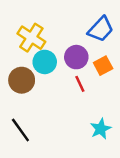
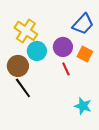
orange square: (103, 66) -> (85, 54), turned -35
cyan star: (101, 129) -> (83, 106), turned -30
black line: (20, 130) -> (23, 88), moved

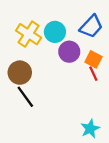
cyan circle: (37, 51) -> (55, 32), moved
red line: (66, 69) -> (93, 74), moved
cyan star: (83, 106) -> (90, 129), moved, turned 30

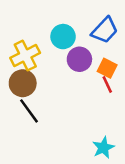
yellow cross: (29, 34) -> (25, 55), moved, turned 30

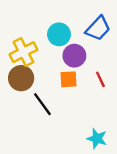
orange square: (107, 68) -> (68, 79), moved, turned -30
black line: (29, 111) -> (42, 104), moved
cyan star: (103, 148) -> (97, 139), turned -30

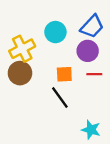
purple circle: (74, 56) -> (88, 51), moved
red line: (100, 79) -> (94, 74), turned -64
black line: (42, 104) -> (60, 97), moved

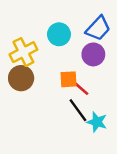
red line: (94, 74) -> (82, 89), moved, turned 40
black line: (60, 97) -> (78, 110), moved
cyan star: (91, 130) -> (97, 122), moved

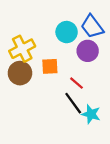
blue trapezoid: (98, 28) -> (92, 26), turned 100
cyan circle: (59, 34) -> (67, 32), moved
orange square: (68, 79) -> (50, 66), moved

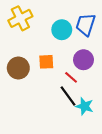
blue trapezoid: (92, 26) -> (86, 25), turned 55
yellow cross: (22, 49) -> (20, 18), moved
purple circle: (88, 51) -> (83, 60), moved

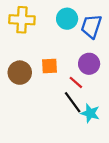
yellow cross: (20, 18) -> (22, 20), turned 30
cyan circle: (62, 30) -> (67, 19), moved

